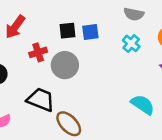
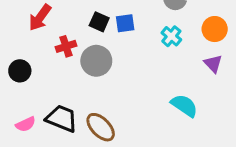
black square: (67, 31) -> (99, 22), turned 30
black trapezoid: (41, 100) -> (62, 118), moved

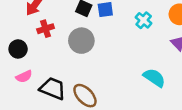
red cross: (66, 46) -> (46, 29), moved
pink semicircle: (26, 124) -> (24, 76), moved

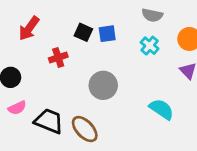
red cross: (46, 29) -> (58, 57), moved
gray circle: (81, 41) -> (103, 85), moved

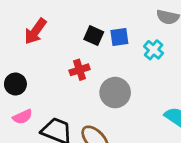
cyan cross: (150, 46) -> (154, 50), moved
red cross: (58, 57) -> (80, 70), moved

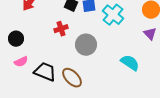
cyan cross: (154, 50) -> (113, 15), size x1.5

